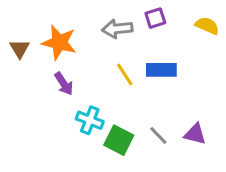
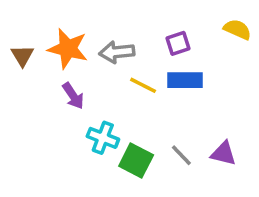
purple square: (155, 18) -> (178, 43), moved
gray arrow: (117, 29) -> (117, 52), moved
yellow line: (125, 75) -> (143, 85), turned -30

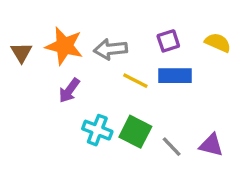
yellow semicircle: (237, 29) -> (218, 43), moved
purple arrow: (73, 96) -> (69, 90), turned 70
green square: (136, 160) -> (135, 132), moved

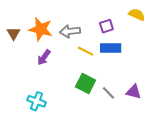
yellow semicircle: (218, 43) -> (137, 15), moved
cyan cross: (97, 130) -> (37, 101), moved

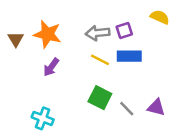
gray arrow: (70, 31) -> (98, 33), moved

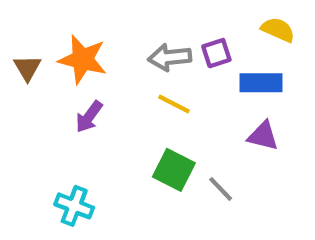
blue rectangle: (129, 56) -> (261, 83), moved
purple triangle: (156, 107) -> (263, 136), moved

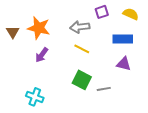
purple square: (216, 53) -> (102, 12), moved
gray line: (221, 189) -> (104, 89), turned -56

